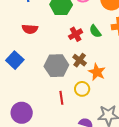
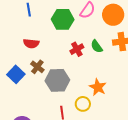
brown cross: (80, 60) -> (37, 67), moved

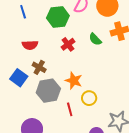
red cross: (77, 49) -> (68, 44), moved
gray hexagon: (57, 80) -> (48, 91), moved
orange star: (98, 87) -> (74, 81), moved

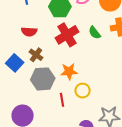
red cross: (68, 44) -> (67, 35), size x1.6
orange star: (74, 81) -> (69, 71), turned -30

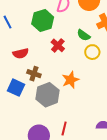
red cross: (67, 35) -> (58, 45), size x0.6
yellow circle: (83, 91) -> (92, 52), moved
red line: (62, 100) -> (64, 128), moved, turned 40

